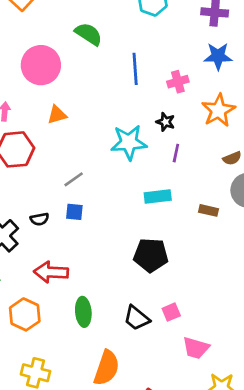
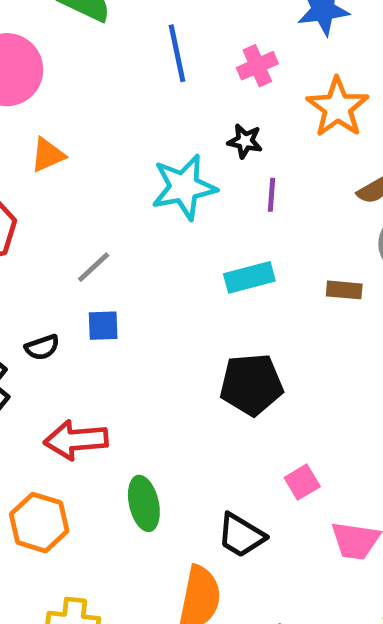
black trapezoid: (137, 318) -> (241, 535), moved

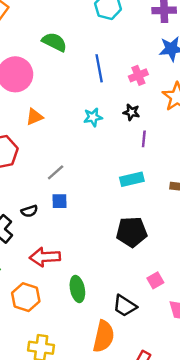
cyan star: (184, 187) -> (93, 117), moved, size x0.6

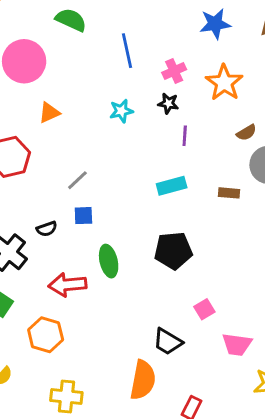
pink cross: (138, 75) -> (174, 71), moved
green ellipse: (77, 289) -> (109, 261), moved

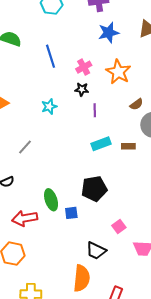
cyan star: (121, 111) -> (49, 107), moved
cyan rectangle: (172, 186) -> (101, 144), moved
blue square: (83, 216) -> (71, 213), moved

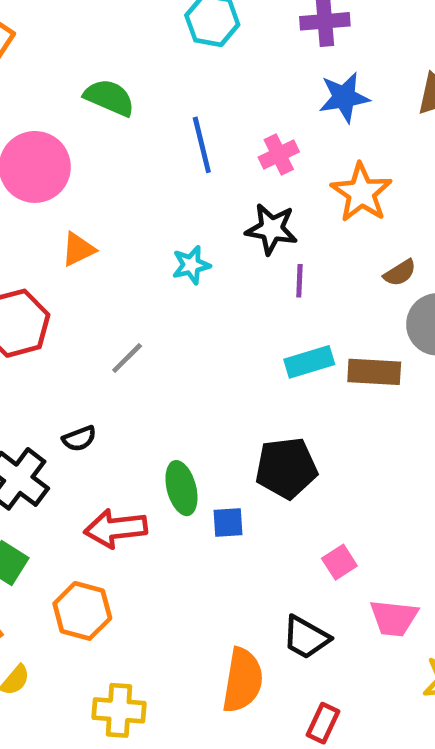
pink cross: (84, 67) -> (279, 154), moved
black star: (82, 89) -> (272, 229), size x1.5
brown rectangle: (128, 146) -> (374, 372), size x1.5
black trapezoid: (96, 251) -> (306, 637), moved

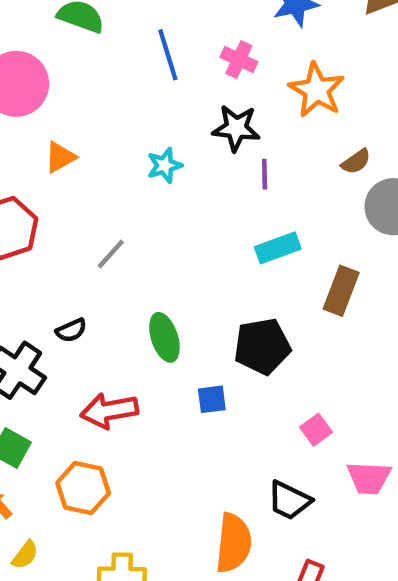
pink cross: (279, 154) -> (239, 60), turned -36
brown rectangle: (374, 372) -> (341, 291), moved, turned -69
green ellipse: (181, 488) -> (164, 337), moved

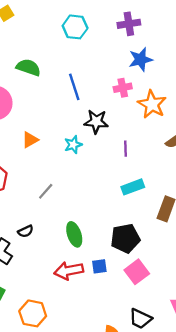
pink cross: (239, 60) -> (123, 88), moved, turned -36
black star: (236, 128) -> (96, 122), moved
orange triangle: (60, 157) -> (30, 140), moved
red arrow: (109, 411) -> (69, 271), moved
pink square: (316, 430) -> (137, 272), moved, size x1.5

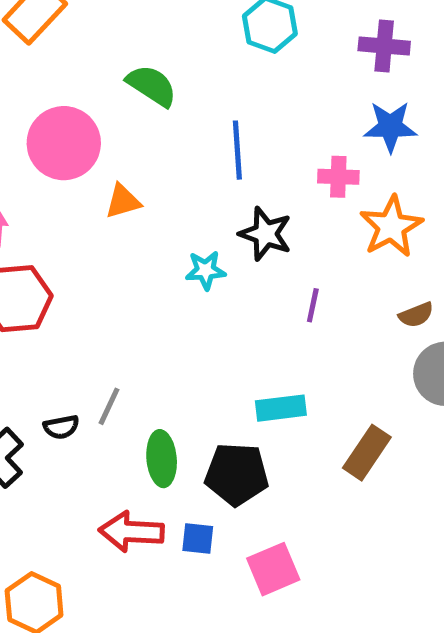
orange triangle: (30, 140) -> (123, 201), moved
cyan rectangle: (133, 187) -> (281, 408), moved
gray line: (46, 191) -> (109, 406), moved, turned -30
black pentagon: (125, 238) -> (237, 474), moved

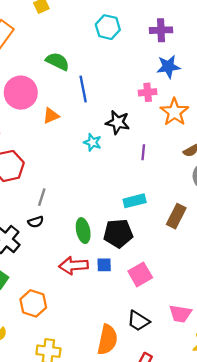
blue line: (237, 150) -> (83, 89), moved
cyan star: (206, 270) -> (92, 142), turned 30
gray line: (109, 406) -> (42, 197), moved

